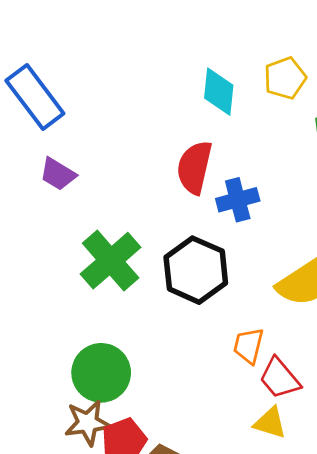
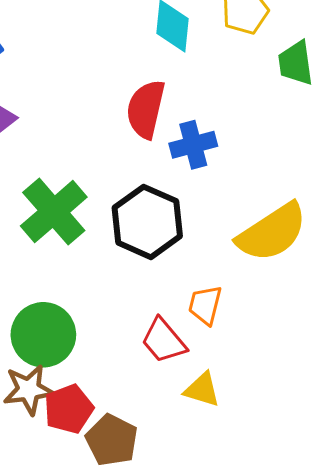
red trapezoid: (280, 378) -> (164, 341), moved
yellow triangle: (270, 423) -> (202, 390), moved

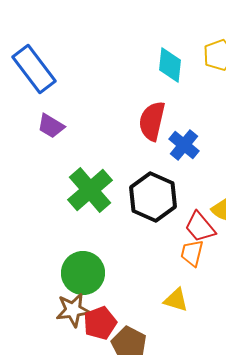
blue cross: (193, 145) -> (184, 145), turned -36
red trapezoid: (164, 341) -> (200, 227), moved
yellow triangle: (202, 390) -> (176, 300), moved

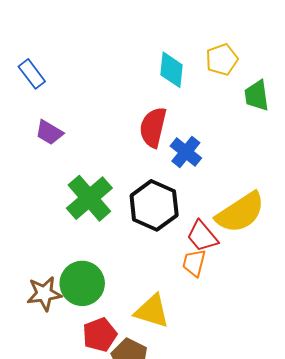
blue rectangle: (34, 69) -> (32, 74), size x0.6
yellow triangle: (176, 300) -> (152, 311), moved, size x1.4
brown star: (73, 310) -> (44, 294), moved

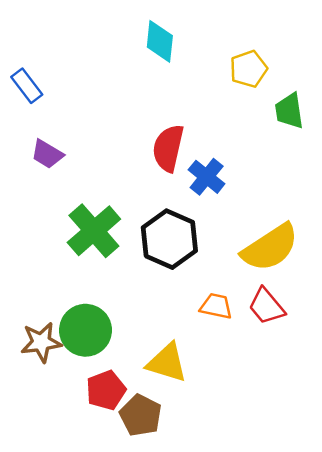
cyan diamond: (172, 70) -> (160, 41), moved
red trapezoid: (202, 236) -> (266, 306), moved
orange trapezoid: (194, 263) -> (216, 306), turned 88

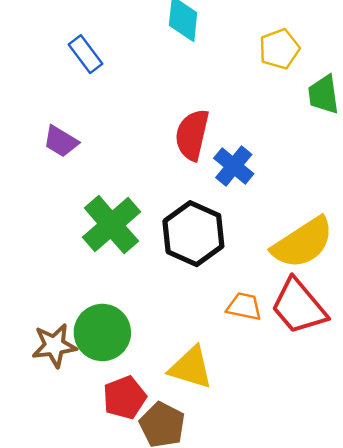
blue rectangle: (27, 86) -> (85, 54), moved
red trapezoid: (266, 306) -> (299, 306), size x1.4

